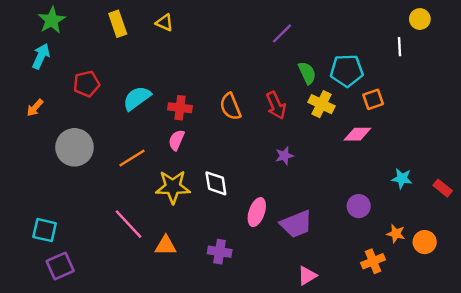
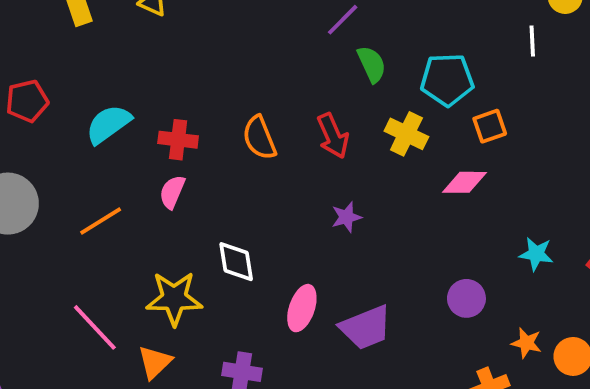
green semicircle: (307, 73) -> (372, 64), moved
yellow star: (173, 187) -> (174, 298), moved
orange triangle: (166, 246) -> (155, 362), turned -45

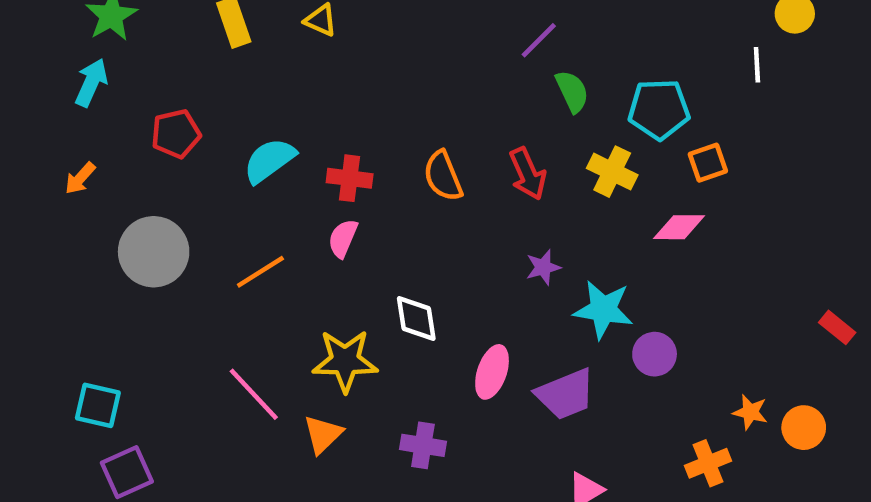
cyan star: (536, 254) -> (603, 310), moved, size x1.5
purple circle: (466, 298) -> (655, 354), moved

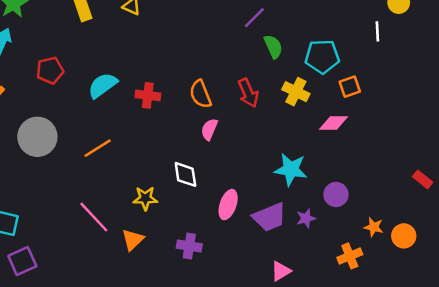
pink semicircle: (343, 238) -> (209, 129), moved
purple star: (543, 267) -> (306, 218), moved
purple circle: (655, 354) -> (336, 195), moved
yellow star: (345, 361) -> (145, 198), size x0.7

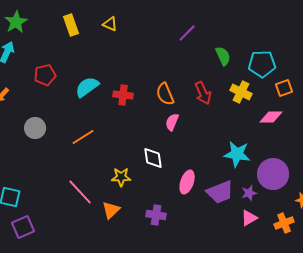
purple line: (254, 18) -> (187, 33), moved
gray circle: (37, 137) -> (35, 128), size x0.7
purple circle: (336, 195) -> (273, 174), size x1.6
pink triangle: (281, 271) -> (249, 218), moved

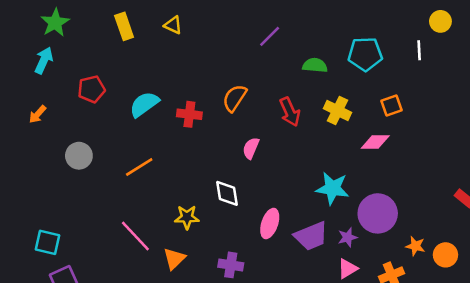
green semicircle: (223, 56) -> (315, 65), turned -60
cyan pentagon: (262, 64) -> (365, 54), moved
orange semicircle: (165, 94) -> (235, 98), moved, turned 55

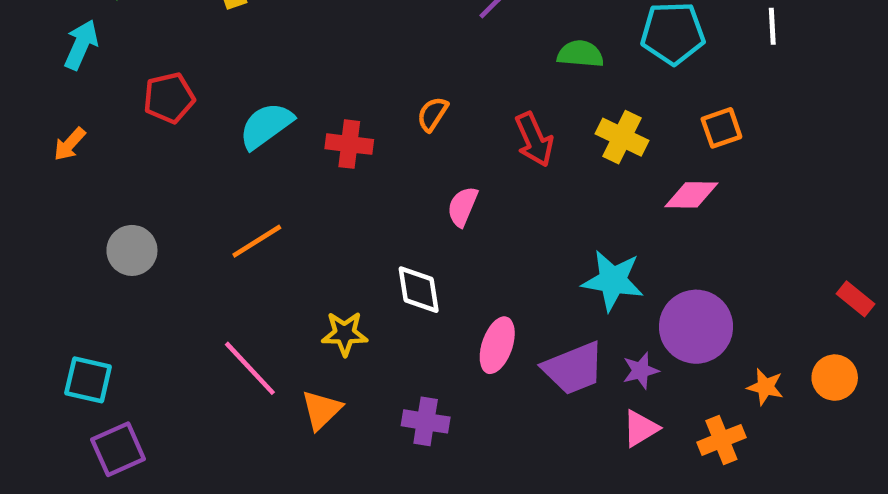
orange semicircle: (235, 98) -> (432, 114), size x0.7
gray circle: (79, 156) -> (132, 250), moved
orange circle: (445, 255) -> (835, 378), moved

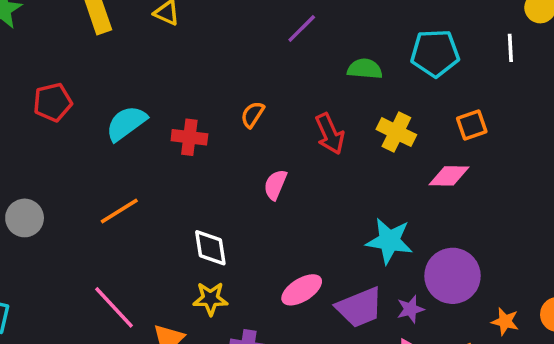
white diamond: (419, 290) -> (210, 248), moved
yellow star: (345, 334) -> (210, 299), moved
pink ellipse: (497, 345) -> (302, 290), turned 39

